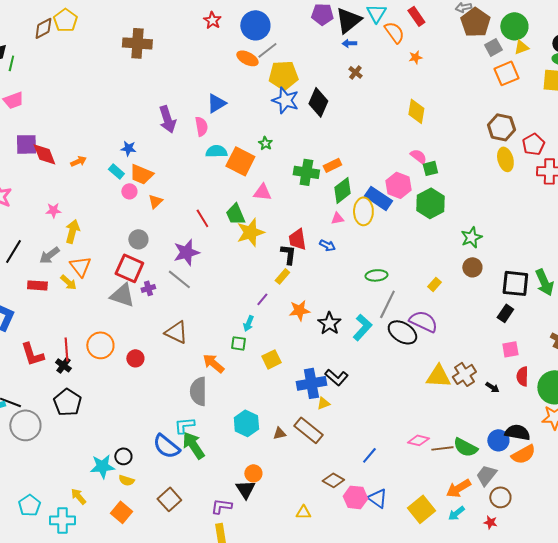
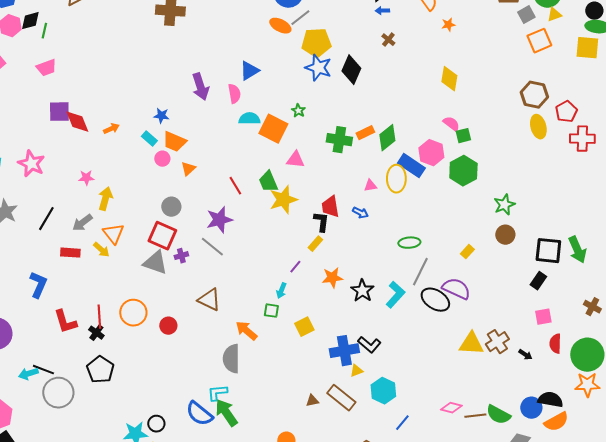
green diamond: (342, 190) -> (387, 138), moved
cyan hexagon: (246, 423) -> (383, 391), moved

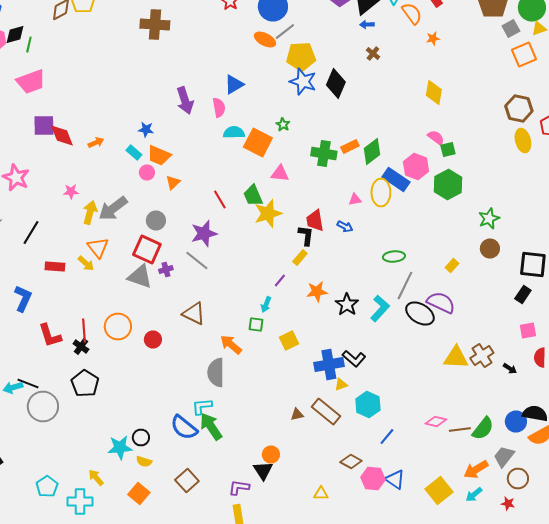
pink trapezoid: (46, 68) -> (31, 82), size x1.4
gray arrow: (82, 223) -> (113, 208), moved, size x1.4
green semicircle: (498, 415) -> (483, 428), turned -80

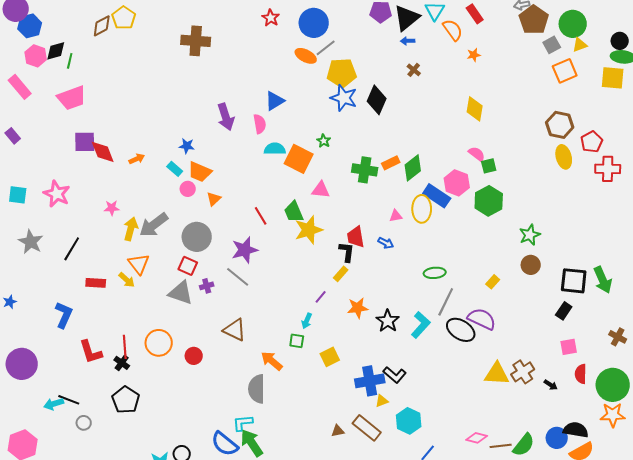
gray circle: (156, 220) -> (197, 237), size x1.5
red square: (147, 250) -> (188, 266), size x0.7
gray circle: (43, 406) -> (84, 423), size x0.5

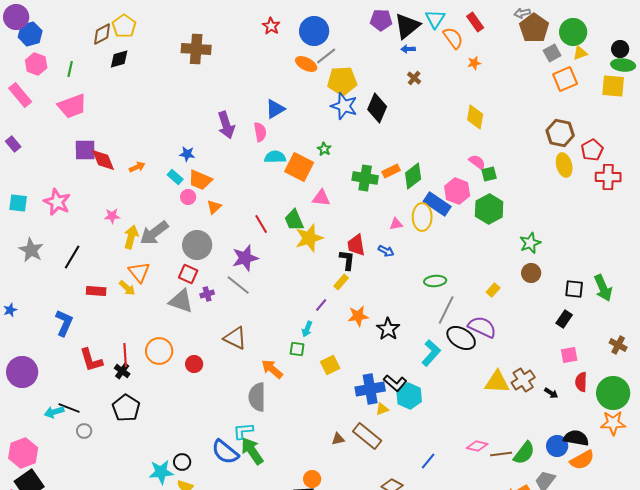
black diamond: (56, 51) -> (119, 59), moved
black square: (574, 281) -> (574, 289), size x0.7
cyan L-shape: (421, 325) -> (431, 353), moved
cyan hexagon: (409, 421) -> (409, 396), moved

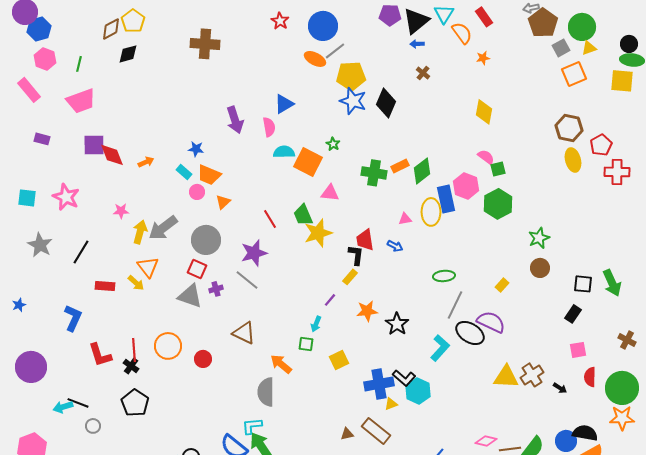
purple rectangle: (13, 144) -> (42, 139), moved, turned -35
blue rectangle: (437, 204) -> (446, 199), turned 44

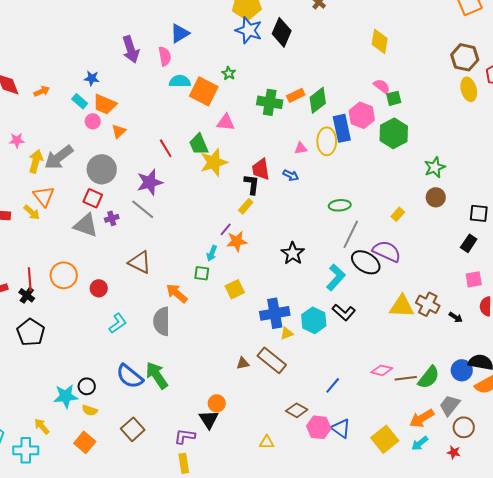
orange star: (367, 311) -> (237, 241), moved
brown cross: (532, 375) -> (428, 304), turned -30
black L-shape: (404, 378) -> (344, 312), moved
cyan L-shape: (252, 426) -> (118, 323), moved, turned 150

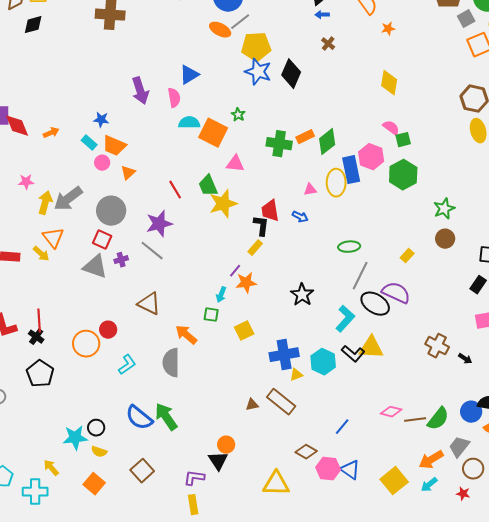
orange circle: (64, 275) -> (86, 344), moved
yellow triangle: (402, 306) -> (371, 348), moved
yellow triangle: (267, 442) -> (276, 484), size x1.8

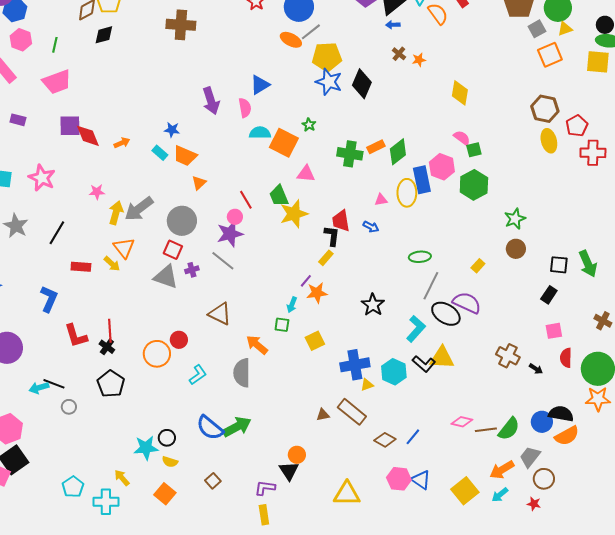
orange star: (388, 29) -> (419, 60), moved
pink circle: (102, 163) -> (235, 217), moved
green arrow: (166, 417) -> (237, 427), turned 96
brown diamond: (306, 452) -> (385, 440), moved
brown square: (142, 471) -> (213, 481), size x0.7

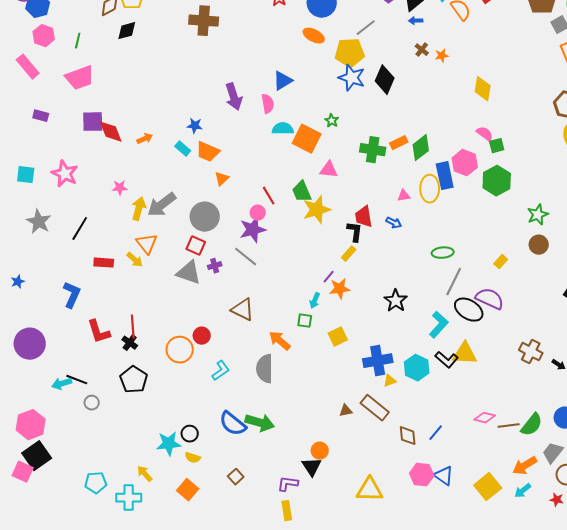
gray line: (311, 32) -> (366, 28), moved
green arrow: (237, 427) -> (260, 423), turned 44
brown diamond: (385, 440) -> (408, 436), turned 55
cyan pentagon: (73, 487) -> (96, 483), turned 30

